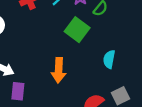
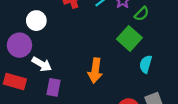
green square: (77, 30) -> (129, 38), moved

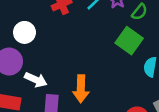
orange arrow: (95, 70) -> (81, 89), moved

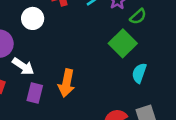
white circle: (24, 32) -> (33, 18), moved

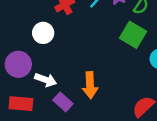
purple rectangle: (35, 93) -> (63, 102), turned -48

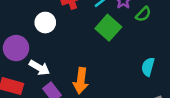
green square: (133, 35) -> (108, 28), moved

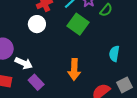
white circle: (45, 23) -> (37, 24), moved
orange arrow: (81, 81) -> (74, 69), moved

